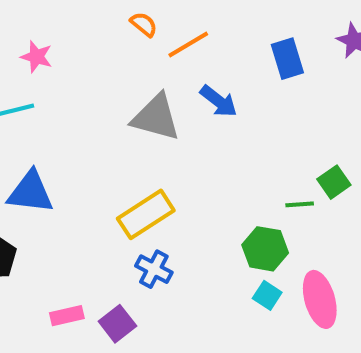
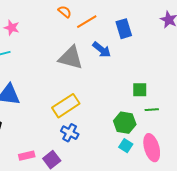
blue rectangle: (287, 59) -> (124, 29), moved
green square: (334, 182) -> (140, 90), moved, turned 35
green line: (300, 204) -> (152, 110), moved

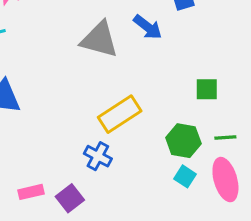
yellow rectangle: (66, 106) -> (120, 114), moved
green line: (152, 110) -> (225, 138), moved

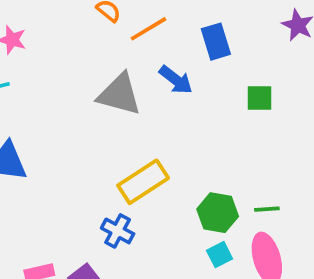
green square: (207, 89) -> (260, 98), moved
cyan square: (185, 176) -> (220, 255), turned 30

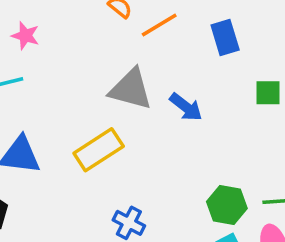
blue arrow: (176, 80) -> (186, 107), moved
yellow rectangle: (143, 182) -> (99, 150), moved

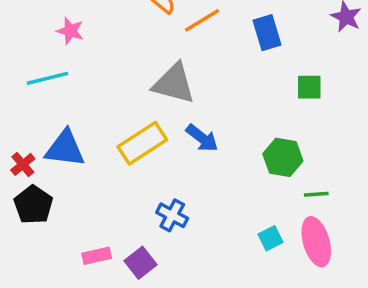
blue arrow: (186, 107) -> (202, 138), moved
green hexagon: (227, 205) -> (283, 157), moved

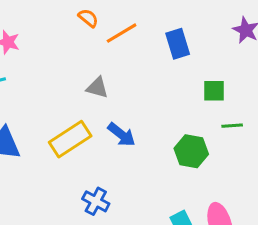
gray triangle: (174, 84) -> (97, 88), size x0.6
green line: (316, 194) -> (232, 126), moved

